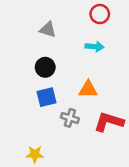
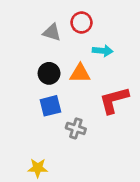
red circle: (100, 14) -> (81, 23), moved
orange triangle: (88, 89) -> (80, 73), moved
red L-shape: (109, 122) -> (114, 100), moved, turned -32

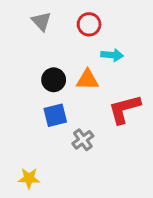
gray triangle: (52, 32) -> (41, 21), moved, turned 30
gray cross: (76, 128) -> (83, 140), turned 36
yellow star: (38, 168) -> (29, 178), moved

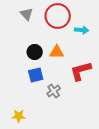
red circle: (89, 24) -> (58, 16), size x1.6
cyan arrow: (112, 55) -> (82, 30), moved

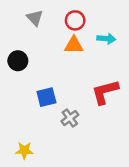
red circle: (58, 16) -> (75, 20), size x0.6
black circle: (35, 52) -> (18, 61), moved
orange triangle: (57, 52) -> (74, 45), moved

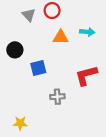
red circle: (75, 20) -> (52, 11), moved
blue square: (46, 97) -> (38, 68), moved
gray cross: (70, 118) -> (57, 97), turned 32

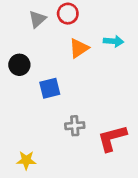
gray triangle: (29, 15) -> (37, 19), turned 32
orange triangle: (61, 37) -> (79, 48), turned -35
red L-shape: (86, 75) -> (112, 138), moved

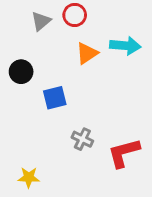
cyan arrow: (113, 41) -> (125, 46), size x1.4
gray cross: (75, 126) -> (82, 139), turned 30

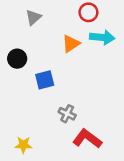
red circle: (75, 15) -> (88, 12), moved
red L-shape: (124, 153) -> (87, 139), moved, turned 52

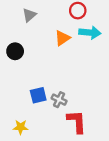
blue square: (45, 80) -> (38, 95), moved
red L-shape: (87, 139) -> (77, 122), turned 50

